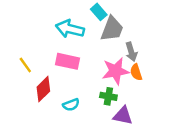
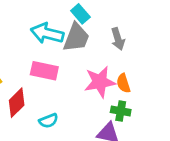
gray trapezoid: (112, 29) -> (76, 37), moved
gray arrow: (131, 52) -> (118, 39), moved
green cross: (108, 96) -> (121, 111), moved

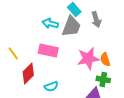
cyan arrow: (47, 33) -> (50, 23), size x0.7
gray arrow: (118, 39) -> (96, 19), moved

